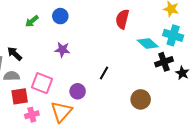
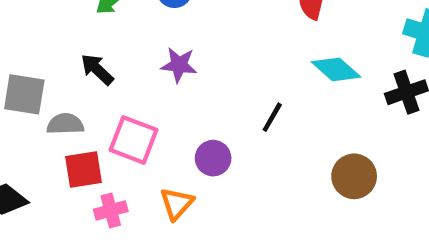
cyan diamond: (148, 44) -> (336, 69), moved
black arrow: (15, 54) -> (97, 69), moved
orange triangle: (61, 112) -> (177, 204), size x0.7

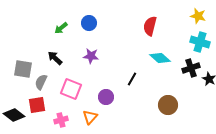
gray semicircle: (65, 124) -> (41, 82), turned -63
red square: (83, 169) -> (37, 105), moved

